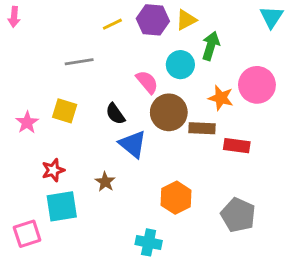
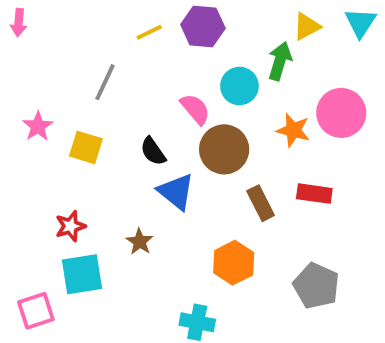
yellow triangle: (186, 20) -> (307, 26), moved
gray line: (79, 62) -> (105, 82), turned -56
pink star: (27, 122) -> (38, 126), moved
brown rectangle: (202, 128) -> (261, 203), moved, turned 60

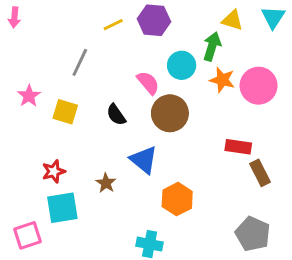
yellow triangle: (307, 26) -> (232, 20), turned 45
orange star: (293, 130) -> (222, 80), moved
blue triangle: (176, 192) -> (144, 160), moved
brown rectangle: (261, 203) -> (260, 173), moved
gray pentagon: (316, 286) -> (253, 234), moved

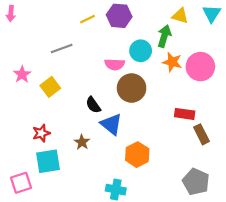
gray line: (80, 62) -> (62, 49), turned 45
pink semicircle: (148, 83) -> (115, 64), turned 132
yellow square: (65, 112) -> (50, 87), turned 36
black semicircle: (116, 115) -> (93, 105), moved

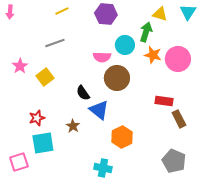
yellow line: (88, 19) -> (62, 11), moved

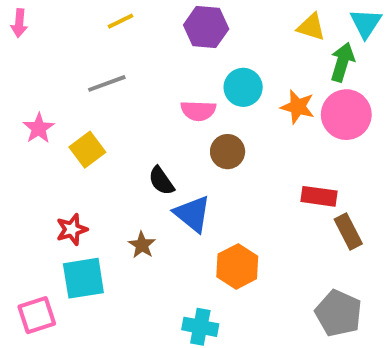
green arrow: (146, 32) -> (342, 62), moved
brown circle: (117, 78) -> (228, 152), size x0.7

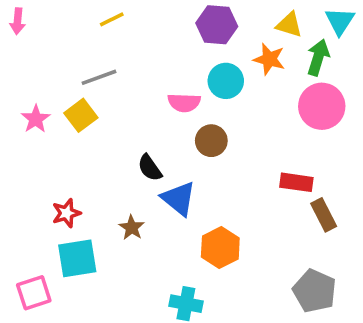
purple hexagon: (206, 27) -> (217, 25), moved
orange star: (298, 107) -> (269, 59), moved
yellow square: (87, 150) -> (81, 115), moved

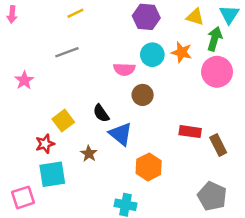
orange star: (269, 59) -> (182, 52), moved
yellow square: (81, 115) -> (63, 121), moved
red rectangle: (296, 182) -> (190, 132), moved

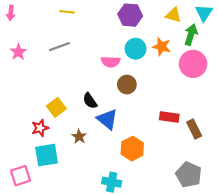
yellow line: (75, 13) -> (67, 12), turned 32
pink star: (24, 80) -> (18, 52), moved

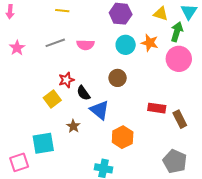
pink semicircle: (111, 62) -> (85, 45), moved
red star: (40, 128) -> (66, 80), moved

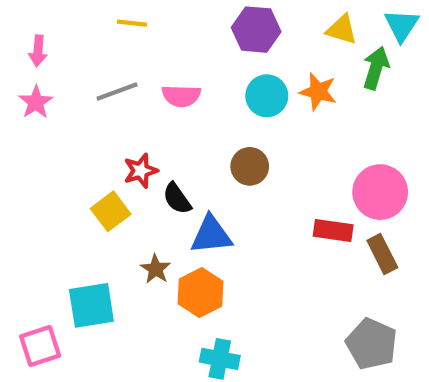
pink arrow: (10, 12) -> (38, 51), moved
pink circle: (179, 59) -> (380, 192), moved
blue triangle: (99, 110) -> (211, 235), turned -45
orange hexagon: (123, 137) -> (200, 293), moved

